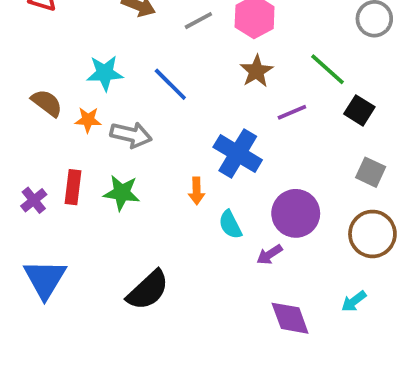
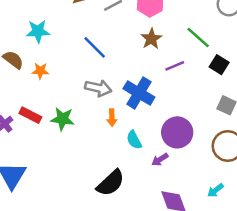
cyan star: (105, 73) -> (38, 31), moved
gray arrow: (131, 135) -> (98, 88), moved
red rectangle: (73, 187) -> (30, 115), turned -70
black semicircle: (148, 290) -> (111, 183), moved

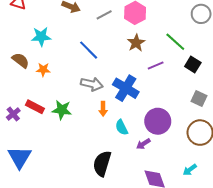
black semicircle: (111, 183) -> (102, 163), turned 150

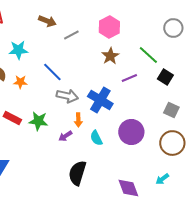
gray line: (104, 15) -> (71, 35), moved
blue line: (89, 50) -> (52, 72), moved
purple arrow: (143, 144) -> (65, 136), moved

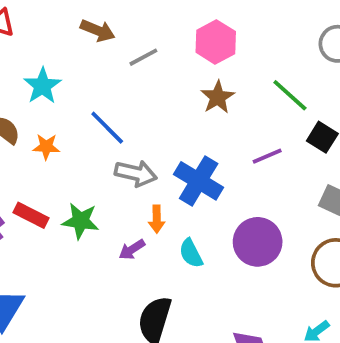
cyan star: (18, 50) -> (42, 86), turned -30
purple line: (129, 78) -> (267, 156), moved

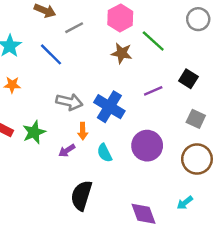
green line: (290, 95) -> (153, 41), moved
brown star: (218, 97) -> (122, 53), turned -30
blue line: (107, 128) -> (51, 54), moved
green star: (81, 221) -> (34, 132), turned -30

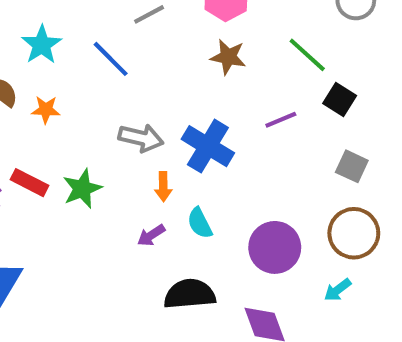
green line: (153, 41) -> (307, 55), moved
purple circle: (147, 146) -> (275, 247), moved
purple arrow: (67, 150) -> (151, 235), moved
black semicircle: (81, 195) -> (190, 294), moved, turned 68
cyan arrow: (185, 203) -> (338, 290), moved

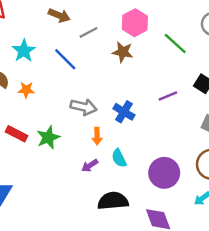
green line: (307, 55) -> (175, 43), moved
brown star: (228, 57) -> (123, 52), moved
blue cross: (208, 146) -> (124, 112), size x0.7

